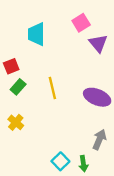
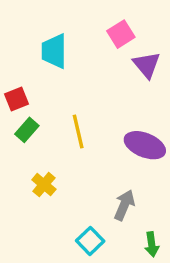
yellow cross: (16, 122) -> (44, 185), moved
gray arrow: (99, 140) -> (124, 205), moved
green arrow: (83, 164) -> (152, 244), moved

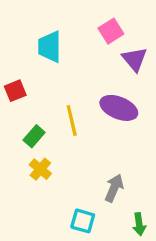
green rectangle: (27, 130) -> (34, 136), moved
purple ellipse: (145, 145) -> (119, 108), moved
cyan square: (90, 241) -> (83, 221), turned -30

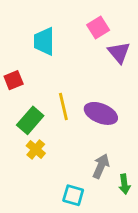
purple ellipse: (119, 108) -> (101, 113), moved
green rectangle: (34, 136) -> (30, 120), size x1.4
green arrow: (139, 224) -> (124, 184), moved

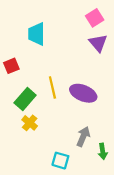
pink square: (98, 27) -> (95, 18), moved

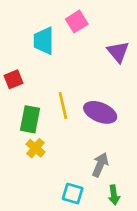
pink square: (95, 18) -> (77, 22), moved
green rectangle: (25, 99) -> (30, 119), turned -30
green arrow: (103, 151) -> (114, 195), moved

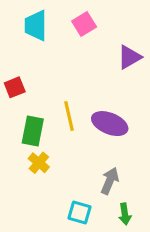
cyan trapezoid: (44, 41) -> (36, 26), moved
purple triangle: (118, 52) -> (129, 57), turned 40

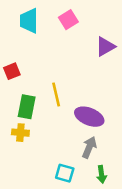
purple ellipse: (110, 124) -> (89, 117), moved
yellow cross: (39, 163) -> (20, 133), moved, turned -35

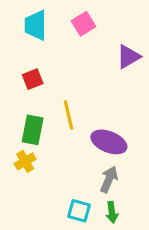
red square: (12, 71) -> (33, 79), moved
yellow cross: (20, 133) -> (25, 161), turned -35
green arrow: (102, 174) -> (112, 212), moved

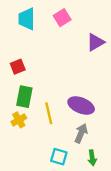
red square: (33, 79) -> (18, 67), moved
yellow line: (69, 115) -> (49, 113), moved
green arrow: (112, 212) -> (92, 158), moved

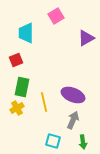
cyan trapezoid: (27, 19) -> (26, 33), moved

